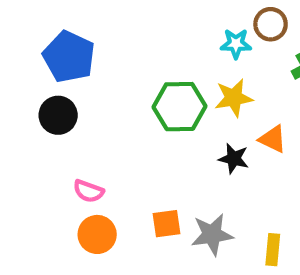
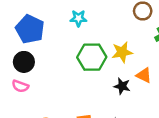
cyan star: (236, 44) -> (78, 18), moved
pink semicircle: (88, 191) -> (20, 86), moved

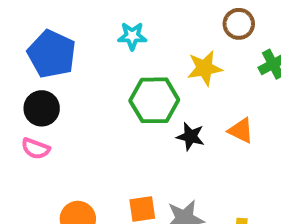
yellow star: (122, 52) -> (205, 68), moved
black star: (122, 86) -> (191, 137), moved

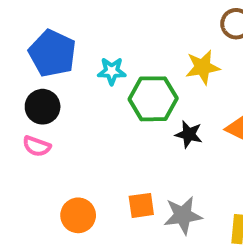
cyan star: (132, 36) -> (112, 71), moved

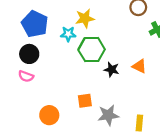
yellow star: (203, 67) -> (85, 18), moved
orange square: (141, 205) -> (85, 101), moved

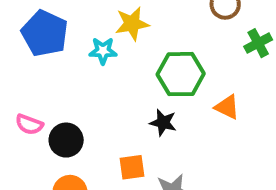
green hexagon: (92, 50) -> (181, 74), moved
black circle: (29, 54) -> (66, 140), moved
black star: (112, 70) -> (163, 123), moved

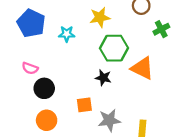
yellow star: (132, 24) -> (100, 17), moved
orange triangle: (227, 107) -> (142, 68), size x1.5
pink semicircle: (29, 125) -> (30, 68), moved

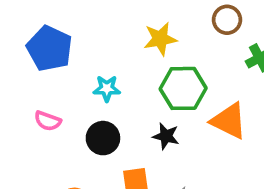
cyan star: (67, 34) -> (107, 88), moved
black circle: (44, 88) -> (103, 138), moved

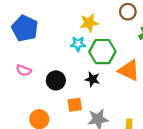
cyan star: (107, 88) -> (78, 44), moved

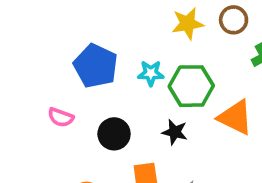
yellow star: (89, 23) -> (188, 24), moved
blue pentagon: (25, 28) -> (96, 66), moved

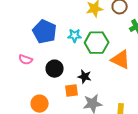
black star: (175, 132) -> (85, 77), moved

